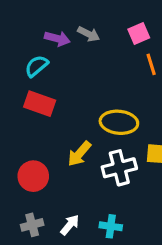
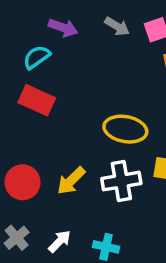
gray arrow: (89, 34) -> (117, 26), moved
yellow arrow: (79, 154) -> (71, 181), moved
gray cross: (32, 225) -> (17, 238), turned -30

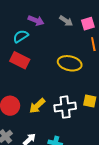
yellow ellipse: (125, 129) -> (70, 63), moved

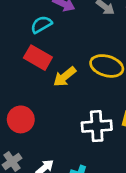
yellow arrow: (37, 106) -> (65, 77), moved

